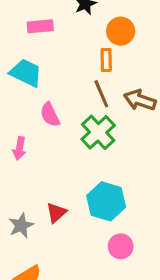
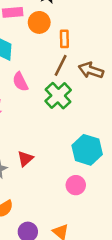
orange circle: (121, 31) -> (39, 22), moved
brown line: (101, 94) -> (61, 65), turned 50
cyan hexagon: (106, 201) -> (87, 150), moved

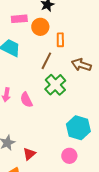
brown line: (61, 65) -> (46, 61), moved
pink semicircle: (20, 82) -> (26, 100), moved
red triangle: (25, 159) -> (29, 154), moved

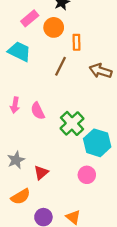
pink rectangle: (19, 19) -> (30, 18), turned -35
green cross: (55, 85) -> (72, 123), moved

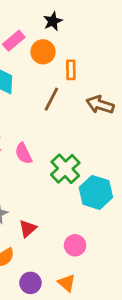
pink circle: (87, 175) -> (75, 245), moved

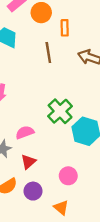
brown line: (51, 99) -> (48, 53), turned -36
pink semicircle: (24, 153) -> (25, 132), moved, turned 96
purple circle: (30, 283) -> (33, 191), moved

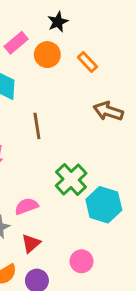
orange rectangle: (65, 28) -> (87, 62), moved, turned -42
brown line: (48, 53) -> (37, 126), moved

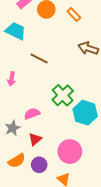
brown line: (37, 126) -> (39, 58), turned -54
pink circle: (82, 261) -> (70, 152), size x1.5

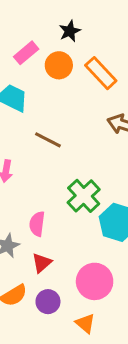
orange rectangle: (74, 15) -> (101, 73), size x1.5
pink semicircle: (32, 114) -> (37, 224), turned -63

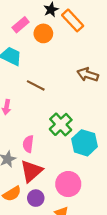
orange rectangle: (101, 73) -> (73, 20), moved
red triangle: (42, 263) -> (31, 171), size x1.6

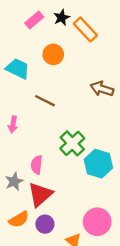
pink rectangle: (21, 25) -> (34, 20), moved
orange circle: (43, 33) -> (53, 54), moved
pink circle: (68, 184) -> (97, 222), moved

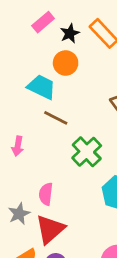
black star: (62, 18) -> (70, 33), moved
cyan trapezoid: (18, 69) -> (42, 87), moved
green cross: (72, 143) -> (87, 152), moved

